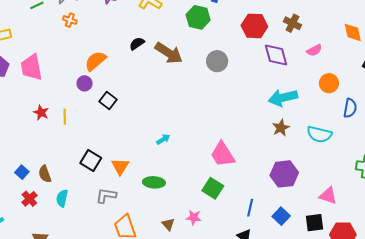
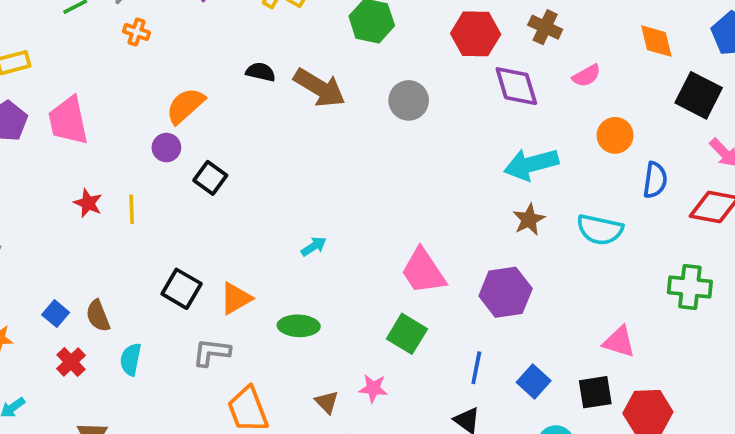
black semicircle: (137, 44) -> (261, 72), turned 49
orange triangle: (120, 166) -> (236, 298), turned 30
purple hexagon: (284, 174) -> (506, 292), moved

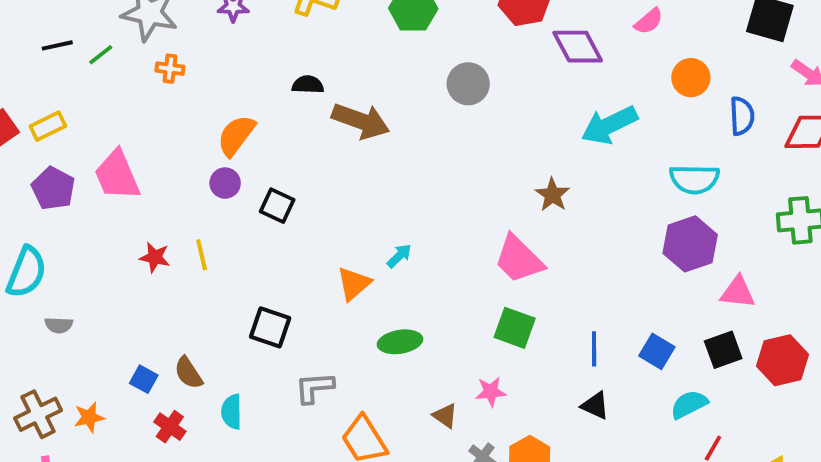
brown arrow: (320, 88) -> (361, 121), moved
brown star: (529, 220) -> (552, 195), moved
purple hexagon: (506, 292) -> (690, 244), moved
orange triangle: (236, 298) -> (354, 284), moved

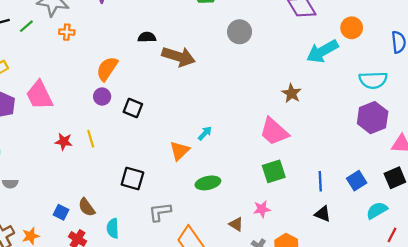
orange circle: (691, 78) -> (352, 28), moved
green square: (515, 328) -> (274, 171), turned -35
blue square: (657, 351) -> (357, 181), turned 30

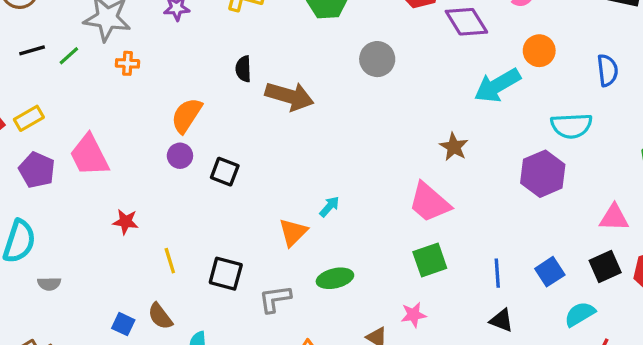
black semicircle: (147, 37) -> (243, 69), turned -90
purple hexagon: (373, 118) -> (543, 174), moved
yellow line: (91, 139) -> (170, 261), moved
gray L-shape: (160, 212) -> (275, 299), moved

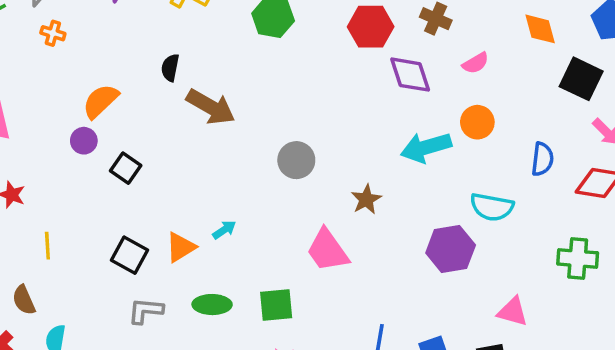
gray circle: (377, 59) -> (296, 160), moved
green square: (430, 260) -> (276, 305), moved
black square: (226, 274) -> (129, 255), moved

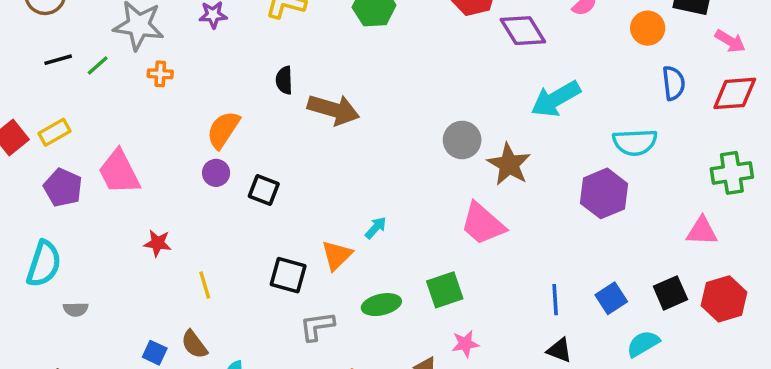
orange circle: (477, 122) -> (648, 28), moved
gray circle: (296, 160) -> (462, 140), moved
brown star: (366, 199) -> (509, 164), size x1.4
pink triangle: (513, 312) -> (702, 231), moved

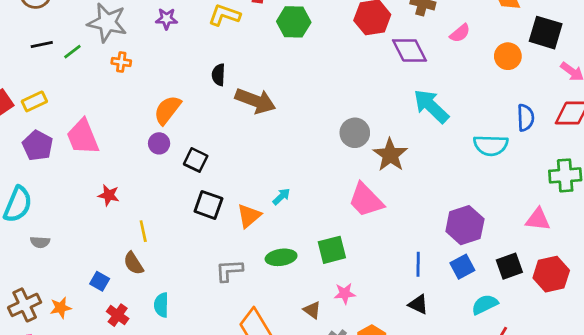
blue semicircle: (674, 83) -> (526, 118), moved
cyan arrow: (556, 99) -> (431, 106), turned 69
purple hexagon: (604, 193) -> (465, 225), moved
black square: (288, 275) -> (208, 205), moved
brown semicircle: (194, 344) -> (133, 263), moved

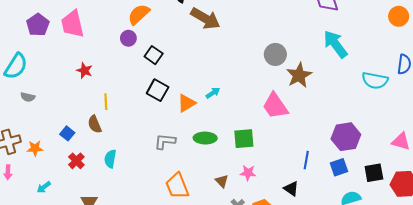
black triangle: (418, 304) -> (291, 189), moved

